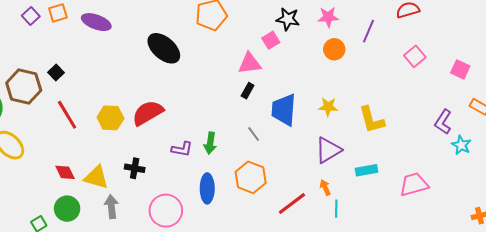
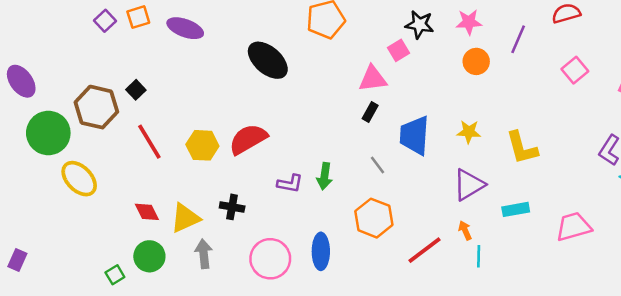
yellow triangle: (96, 177) -> (185, 218), turned -40
blue ellipse: (207, 188) -> (321, 251), moved

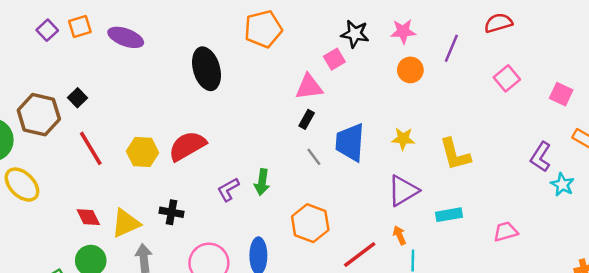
black ellipse: (268, 60) -> (207, 69), turned 33
gray line: (378, 165) -> (314, 157), moved
purple L-shape: (290, 184) -> (228, 189), turned 140
pink trapezoid: (574, 227) -> (506, 232), size x0.7

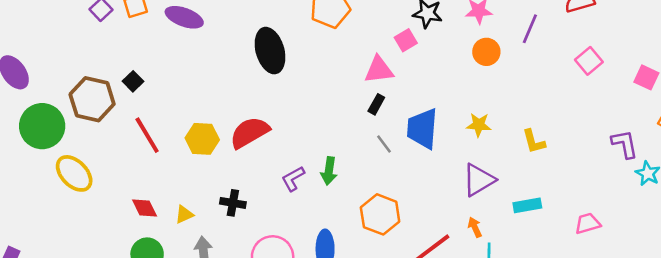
yellow L-shape: (455, 154) -> (534, 141), size x0.7
purple L-shape: (541, 157) -> (625, 144), turned 136
yellow triangle: (126, 223) -> (184, 214), size x0.6

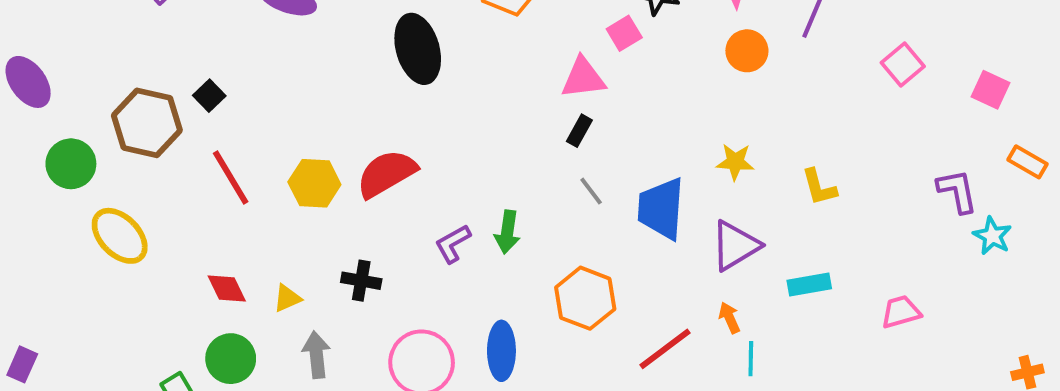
green circle: (42, 126) -> (71, 164), size x0.7
blue trapezoid: (422, 129) -> (661, 209), moved

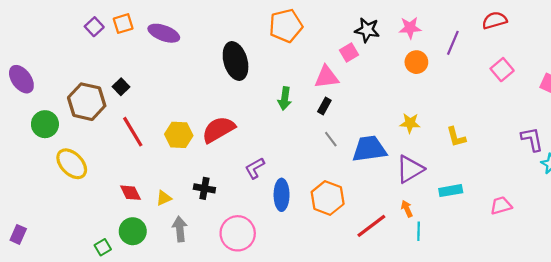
blue trapezoid: (661, 209) -> (369, 149), turned 78
green arrow: (507, 232) -> (285, 98), moved
blue ellipse: (501, 351) -> (282, 195), moved

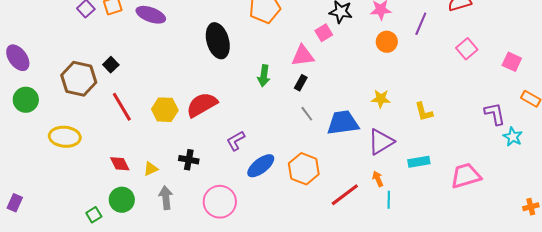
green circle: (45, 124) -> (26, 100), moved
yellow ellipse: (72, 164) -> (65, 137), turned -40
blue ellipse: (282, 195) -> (261, 166), turned 52
pink trapezoid: (501, 206) -> (466, 176), size x1.5

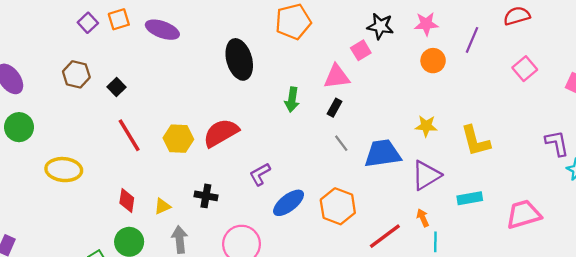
brown hexagon: (79, 79) -> (76, 74), moved, size x0.7
yellow L-shape: (424, 112) -> (475, 141), size x1.4
red diamond: (120, 164) -> (127, 201), turned 35

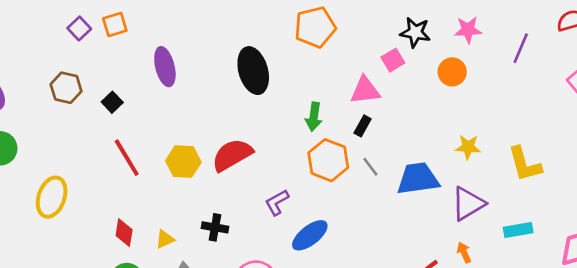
purple ellipse: (162, 30) -> (165, 67), moved, turned 56
orange circle: (433, 61) -> (452, 72), moved
yellow ellipse: (64, 170) -> (52, 197), turned -76
orange hexagon: (338, 206) -> (328, 160), moved

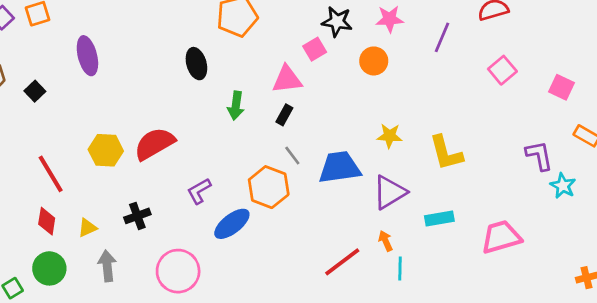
black ellipse: (253, 71) -> (196, 64), moved, size x0.7
red line: (127, 158) -> (51, 174), moved
orange hexagon: (328, 160) -> (269, 187), moved
black cross: (215, 227) -> (137, 216), turned -30

